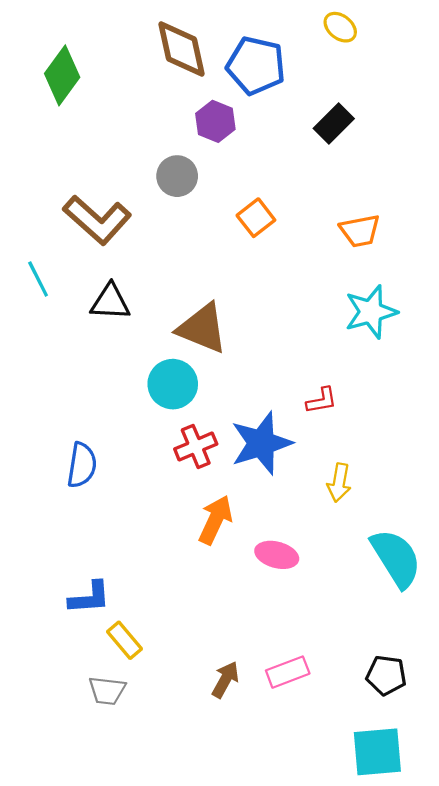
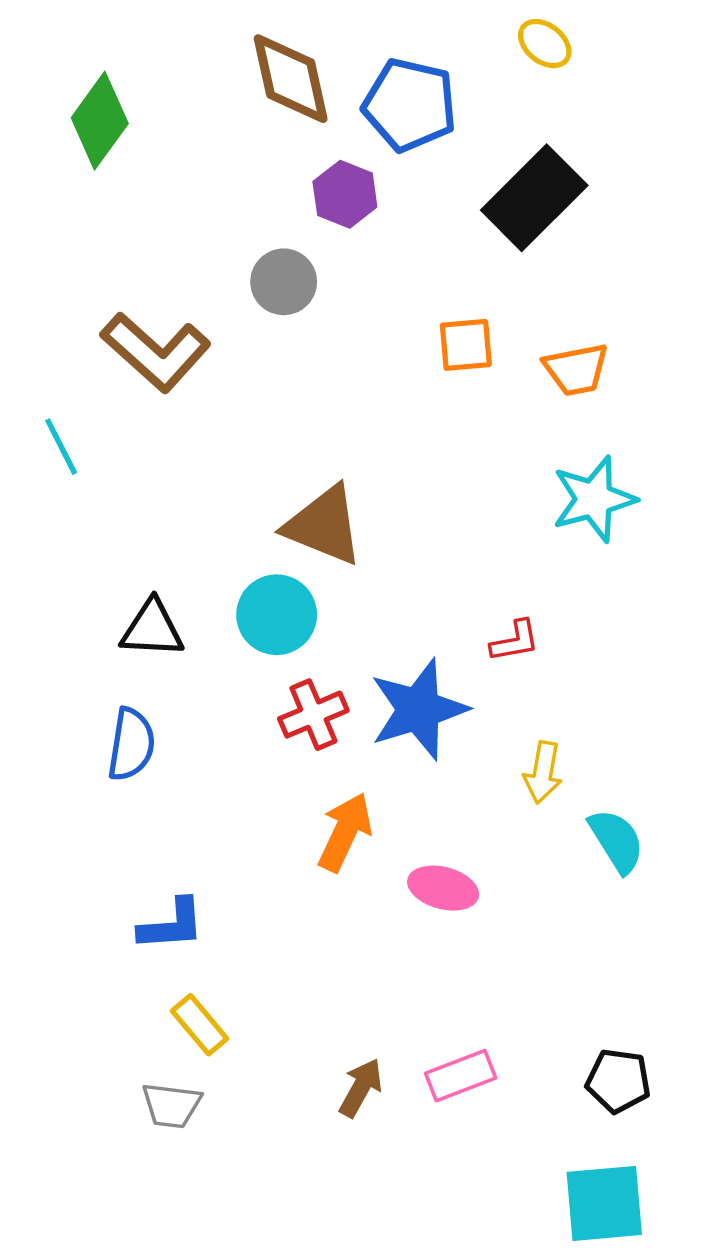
black rectangle: (334, 124) -> (534, 198), size x1.6
orange square: (256, 218) -> (466, 345), moved, turned 33
black triangle: (110, 302) -> (152, 629), moved
cyan semicircle: (396, 558) -> (617, 841), moved, size x0.7
blue L-shape: (90, 598) -> (172, 925), moved

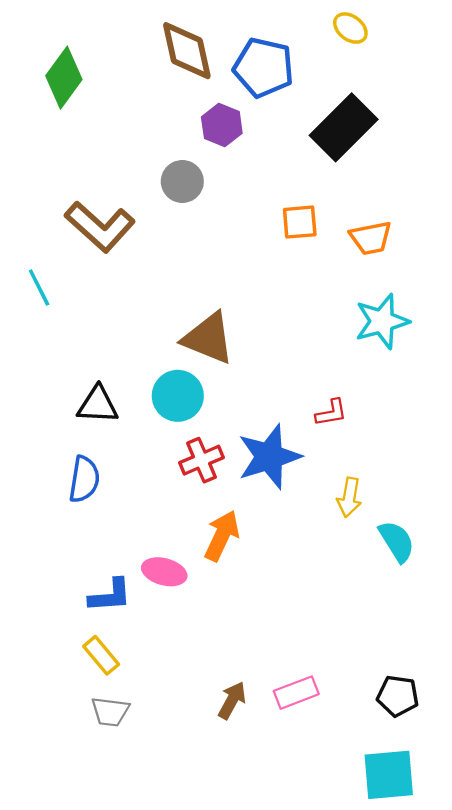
pink ellipse: (443, 888) -> (164, 572), moved
yellow rectangle: (200, 1025) -> (101, 655), moved

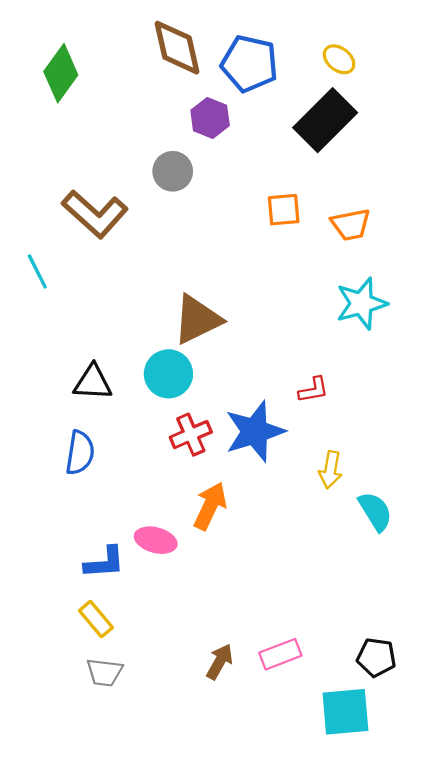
yellow ellipse: (350, 28) -> (339, 59), moved
brown triangle: (208, 338) -> (197, 319), turned -48
cyan square: (389, 775) -> (345, 712), moved

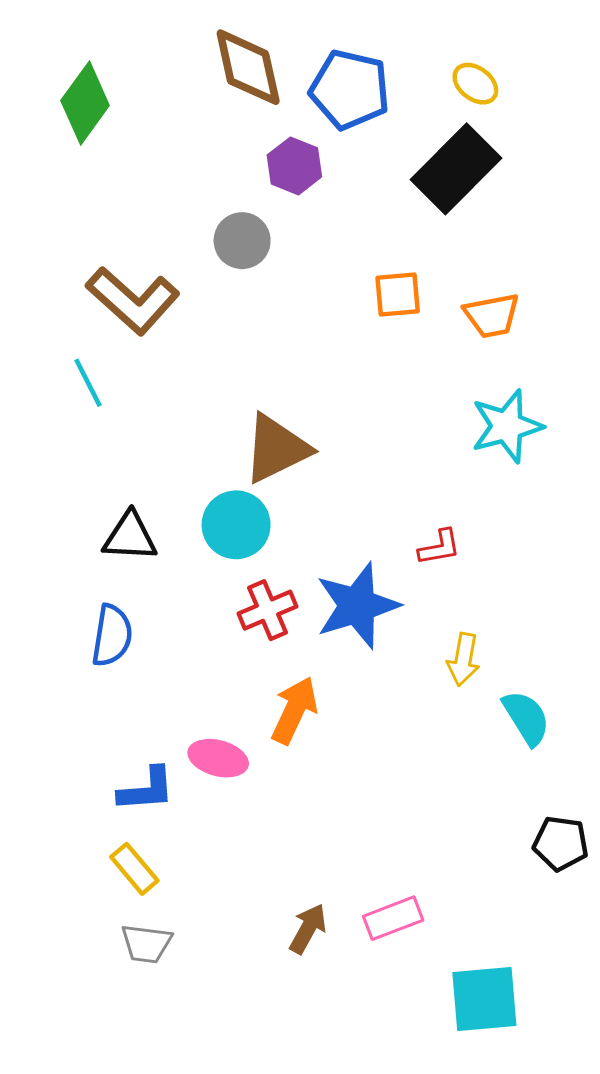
cyan line: (37, 271) -> (88, 383), moved
black pentagon: (376, 657) -> (561, 843), moved

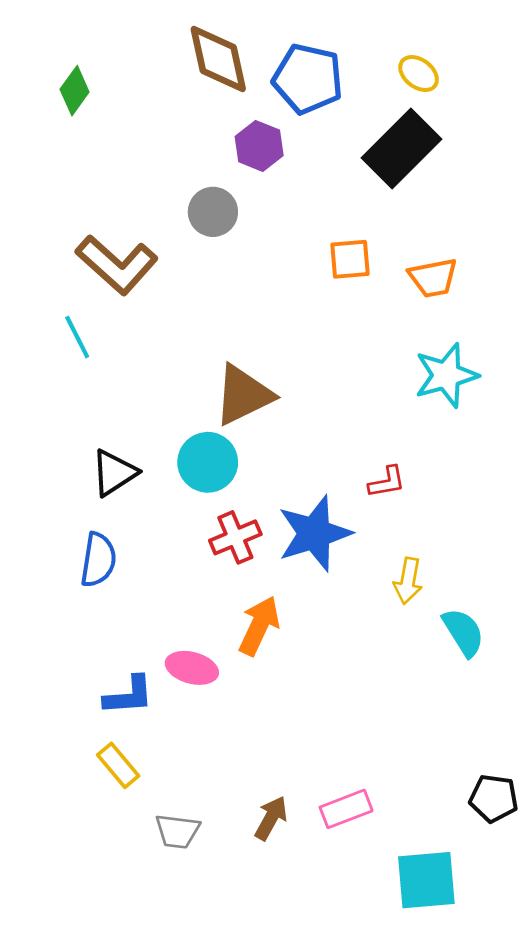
green diamond: (85, 103) -> (75, 91), size x0.7
black triangle: (130, 537) -> (114, 473), turned -36
black pentagon: (561, 843) -> (494, 798), moved
gray trapezoid: (146, 944) -> (177, 831), moved

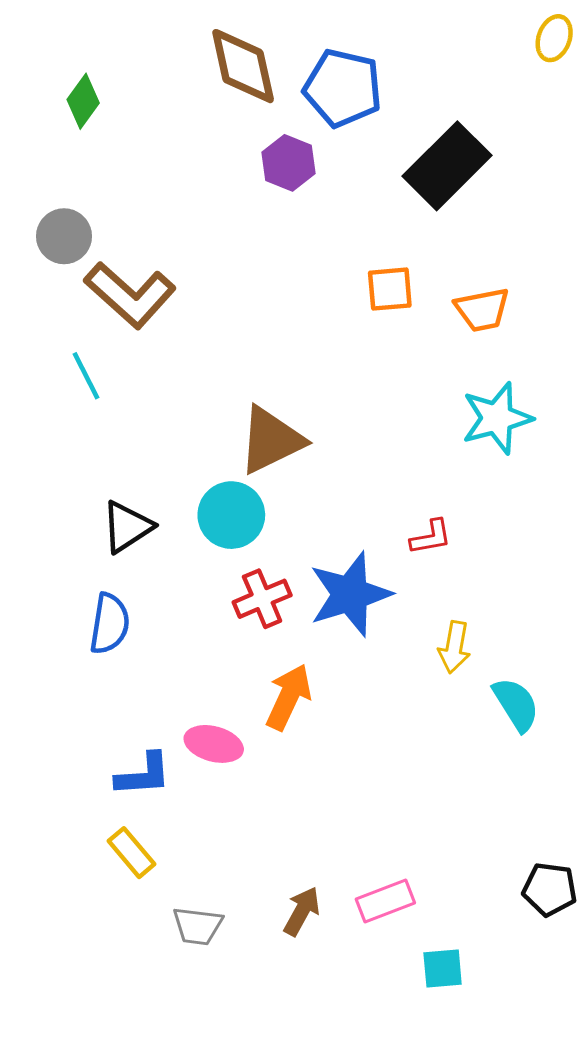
yellow ellipse: (419, 73) -> (554, 38), moved, turned 72
gray circle: (213, 212) -> (64, 236), moved
cyan square: (426, 880) -> (443, 968), moved, size x0.6

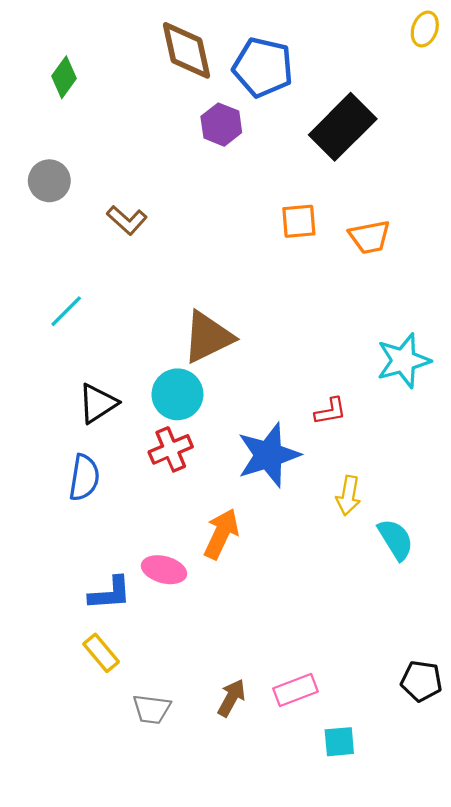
brown L-shape: (130, 295) -> (127, 220), moved, size x0.6
cyan line: (86, 376) -> (66, 311), moved, turned 72
cyan star: (497, 418) -> (403, 361), moved
red cross: (262, 599) -> (171, 449), moved

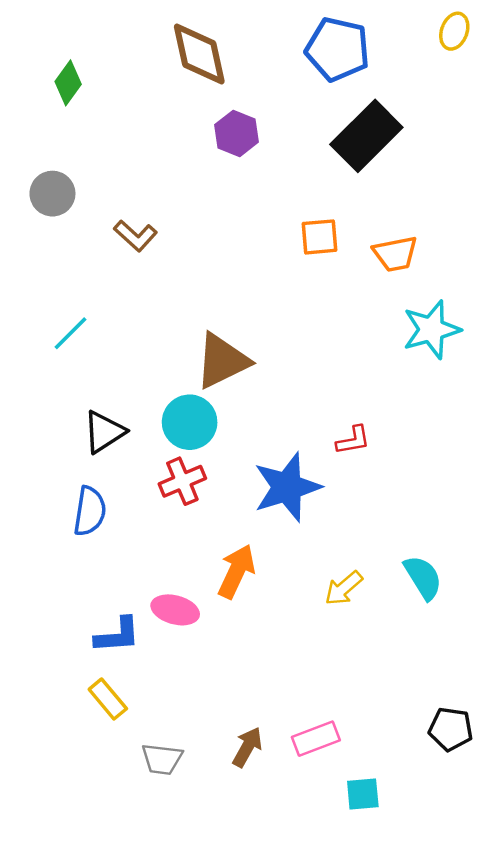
blue pentagon: (263, 67) -> (338, 49), moved
cyan star: (403, 361) -> (431, 330), moved
yellow arrow: (348, 496) -> (344, 588), moved, turned 39

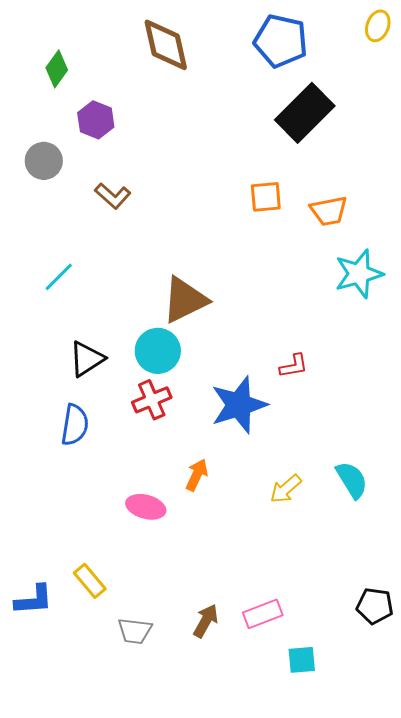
purple hexagon: (237, 133) -> (96, 120), moved
orange arrow: (237, 571) -> (197, 475), size x0.7
blue L-shape: (117, 635) -> (34, 600), moved

